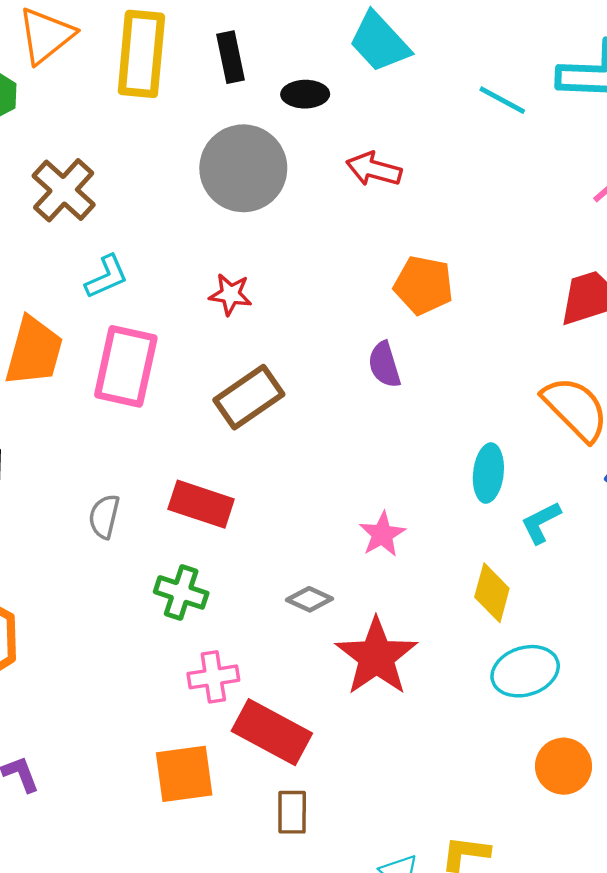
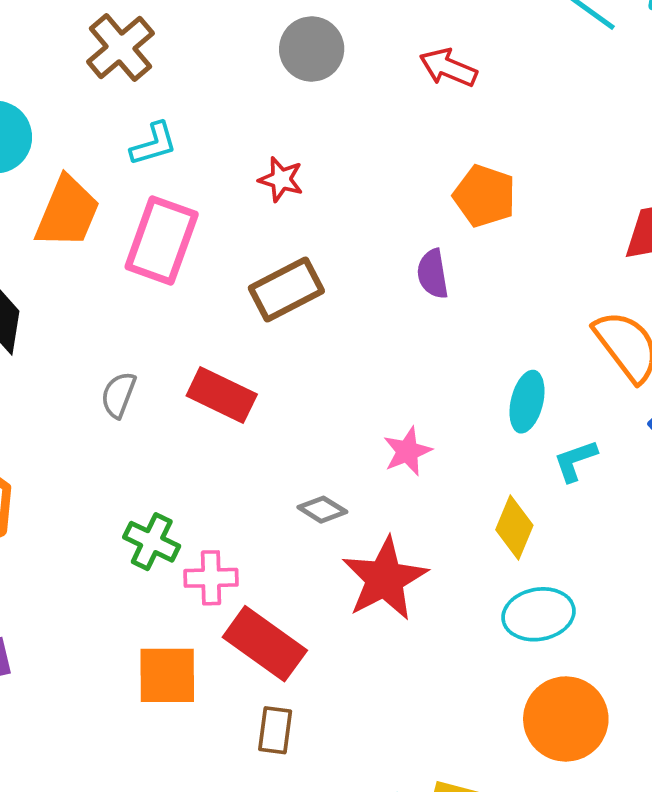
gray circle: (243, 168) -> (312, 49), size x0.7
green cross: (181, 592) -> (152, 542), moved
orange circle: (564, 766) -> (566, 719), size x1.4

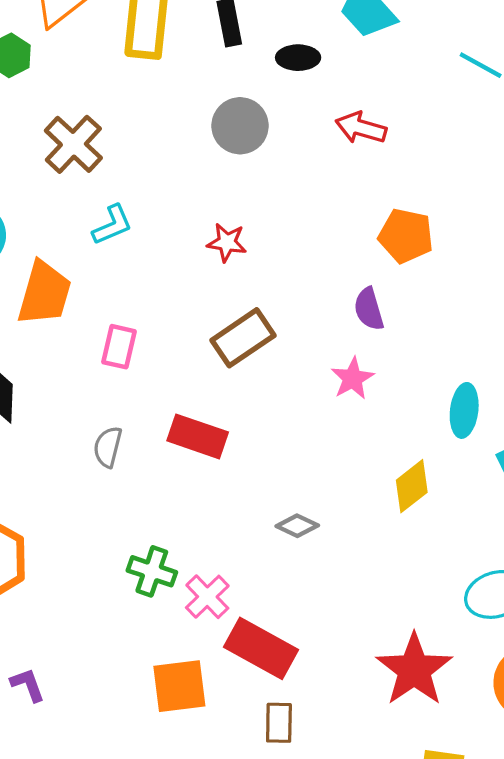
pink rectangle: (162, 241) -> (119, 347), moved, size x0.6
pink star: (407, 451) -> (353, 379), moved
yellow diamond: (514, 528) -> (412, 486), moved, turned 36
pink cross: (211, 578) -> (207, 597), turned -36
red star: (385, 579) -> (414, 670), moved

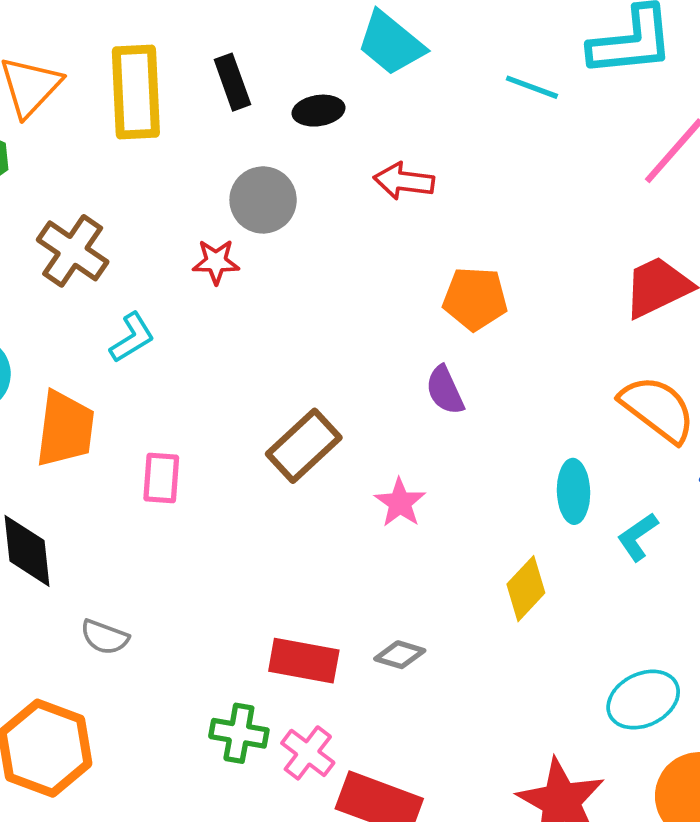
red star: (227, 242) -> (216, 262), moved
pink star: (353, 379) -> (400, 503), moved
red rectangle: (198, 436) -> (304, 661), moved
gray semicircle: (108, 447) -> (105, 637), moved, turned -75

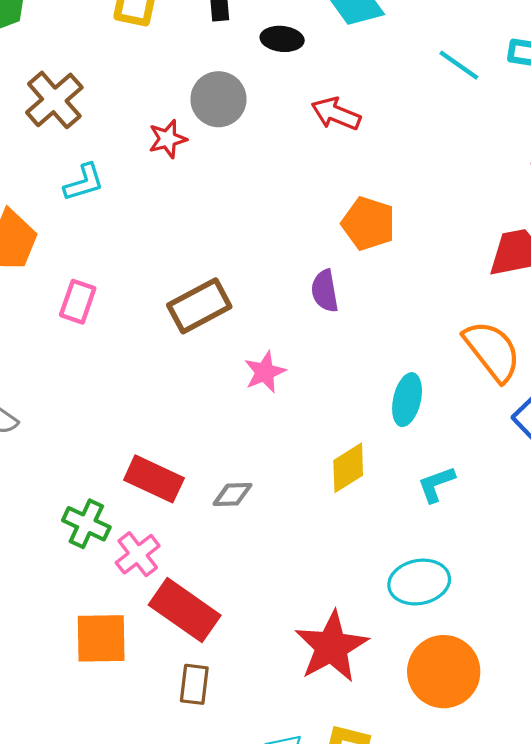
red star: (216, 262) -> (168, 139), turned -30
cyan L-shape: (638, 537) -> (436, 484), moved
gray diamond: (400, 655) -> (232, 494), turned -33

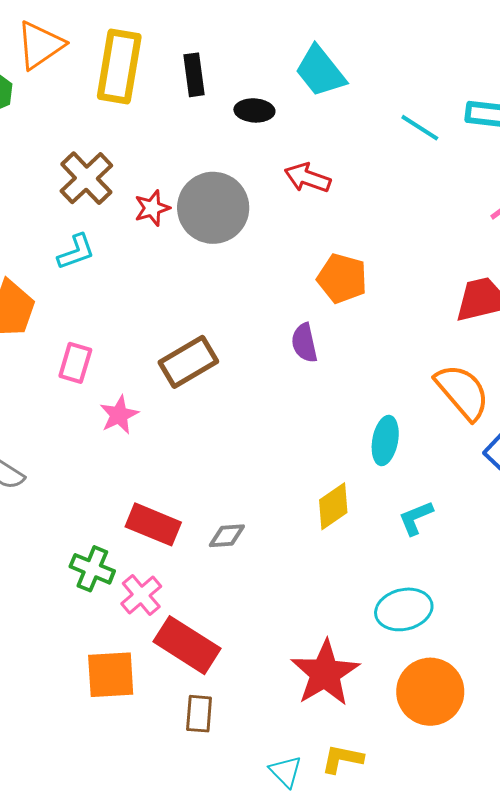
gray circle: (218, 99) -> (213, 208), moved, size x1.4
brown cross: (54, 100) -> (86, 178), moved
pink star: (265, 372) -> (119, 415), moved

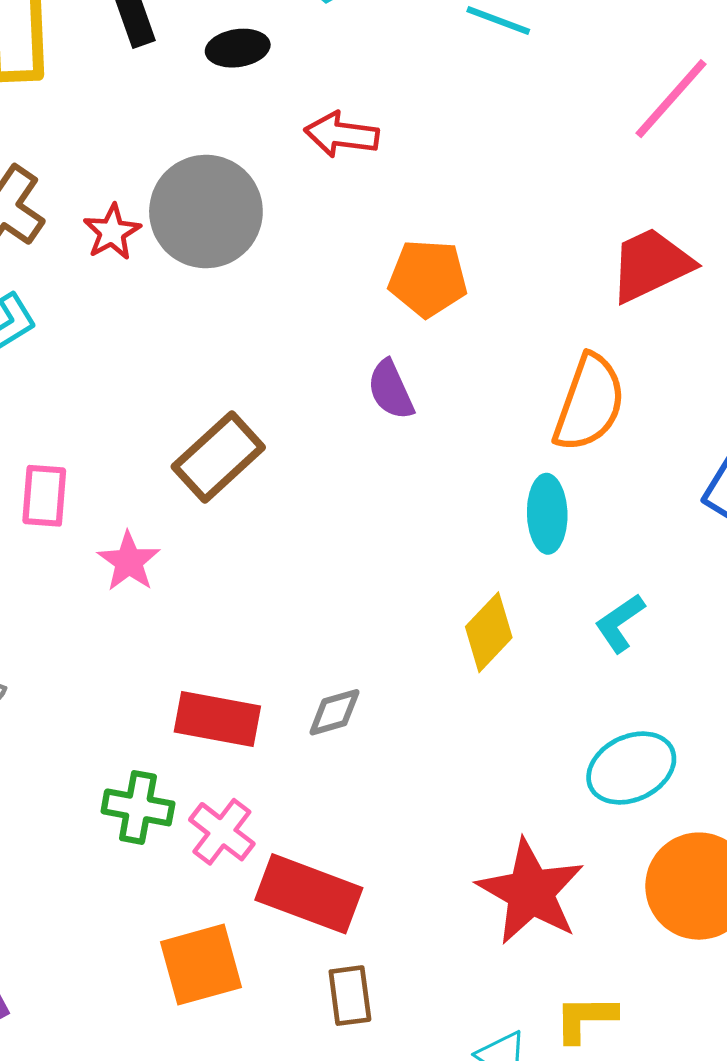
orange semicircle: (462, 392) -> (589, 403), moved, turned 72

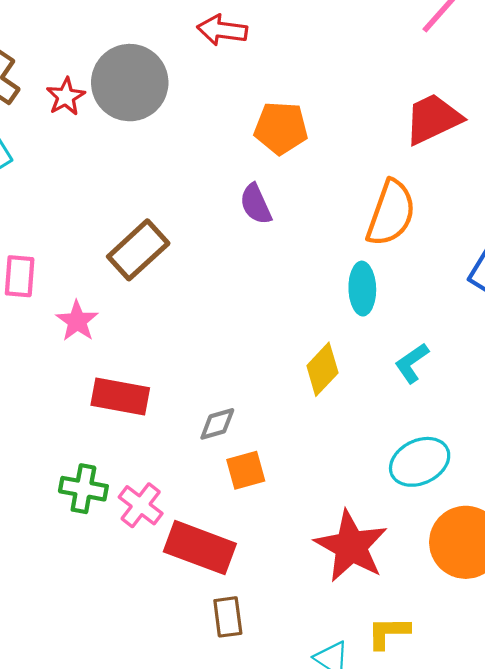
red rectangle: (217, 719) -> (120, 397), moved
orange square: (201, 965) -> (246, 470), moved, size x0.7

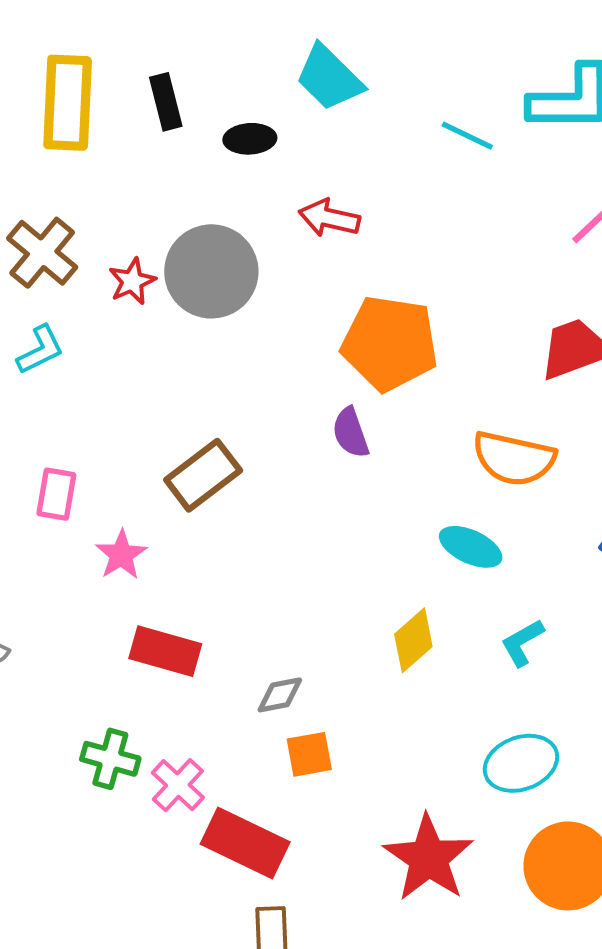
orange pentagon: (281, 128) -> (390, 343), size x1.5
orange semicircle: (391, 213) -> (514, 458), turned 78
cyan ellipse: (362, 289) -> (471, 547), turned -69

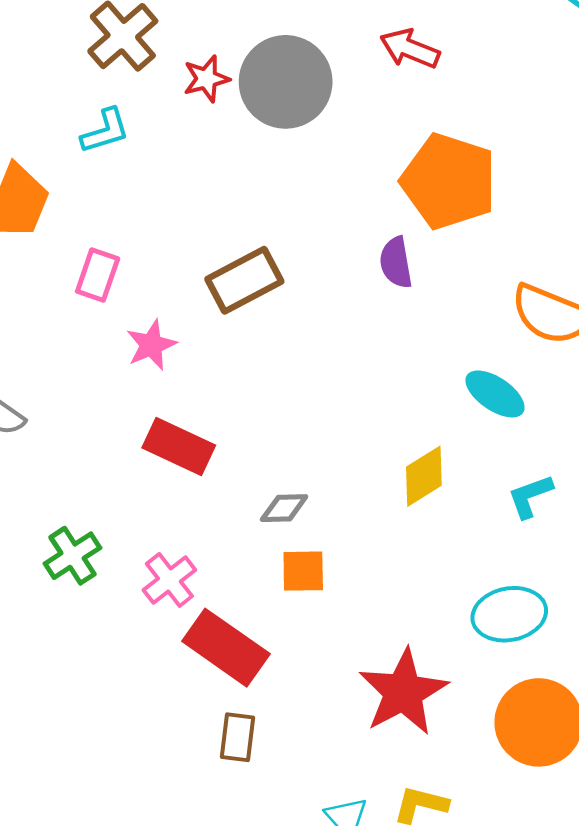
green cross: (110, 759) -> (73, 556), moved, turned 32

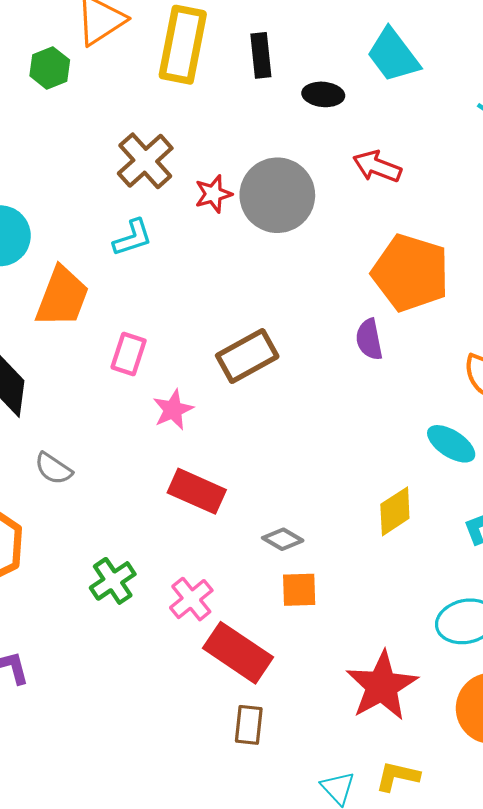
gray diamond: (284, 508) -> (283, 539), turned 33

